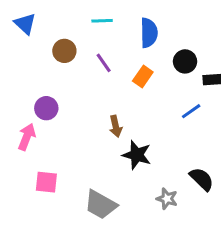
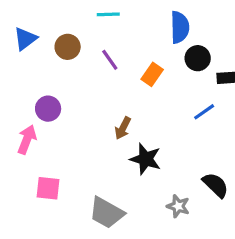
blue triangle: (25, 24) -> (25, 39), moved, turned 40
blue semicircle: (149, 33) -> (180, 27), moved
brown arrow: (116, 126) -> (123, 128), turned 40

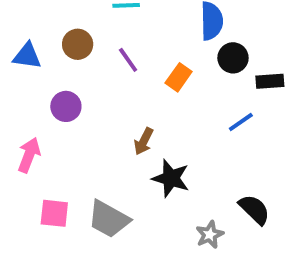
blue triangle: (25, 39) -> (27, 56), moved, turned 45
purple circle: (48, 109) -> (66, 106), moved
gray star: (178, 206) -> (210, 235), turned 30
gray trapezoid: (107, 213) -> (109, 219), moved

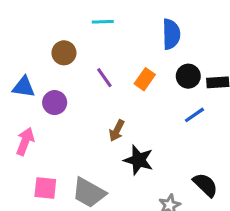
blue triangle: (27, 56) -> (24, 87), moved
black circle: (233, 58) -> (188, 76), moved
purple line: (128, 60) -> (104, 78), moved

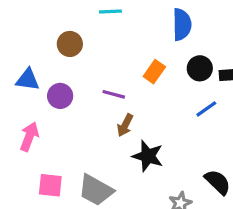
purple line: (104, 78) -> (114, 94), moved, turned -40

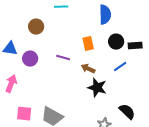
orange rectangle: (154, 72) -> (88, 44), turned -48
brown arrow: (125, 125) -> (88, 69), moved, turned 88
black star: (148, 156) -> (97, 88), moved

